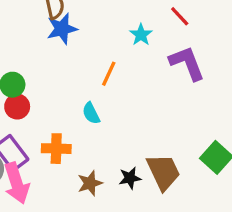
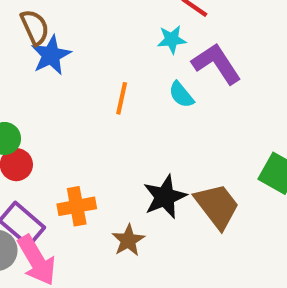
cyan star: (141, 35) -> (172, 40), moved, turned -30
cyan semicircle: (91, 113) -> (181, 95), moved
black star: (130, 178) -> (165, 197), moved, size x1.5

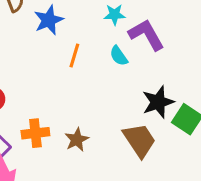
blue star: (51, 55) -> (49, 20), moved
black star: (165, 197) -> (158, 102), moved
brown star: (128, 240) -> (77, 140), moved

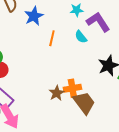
orange cross: (35, 133) -> (72, 88), moved
brown trapezoid: (139, 140) -> (84, 103), moved

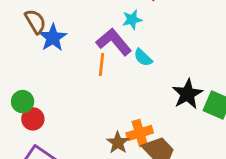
blue star: (34, 16) -> (53, 38), moved
purple L-shape: (98, 22) -> (114, 42), moved

